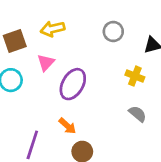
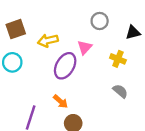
yellow arrow: (53, 29) -> (48, 41), moved
pink triangle: (46, 63) -> (85, 47), moved

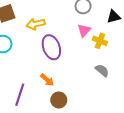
pink triangle: (85, 47) -> (84, 30), moved
purple ellipse: (65, 66) -> (51, 47), turned -50

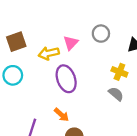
pink triangle: (84, 30) -> (71, 43), moved
gray semicircle: (102, 70) -> (116, 94), moved

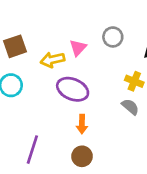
purple ellipse: (66, 79) -> (73, 89), turned -48
orange arrow: (61, 115) -> (82, 124), moved, turned 49

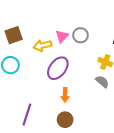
gray circle: (113, 37) -> (81, 35), moved
purple ellipse: (73, 89) -> (58, 68), turned -75

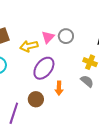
orange arrow: (65, 95) -> (59, 88), moved
brown circle: (65, 120) -> (36, 99), moved

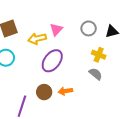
gray circle: (66, 36) -> (89, 28), moved
orange arrow: (59, 88) -> (65, 91), moved, turned 80

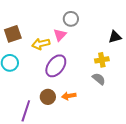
gray circle: (89, 28) -> (71, 19), moved
yellow cross: (99, 55) -> (102, 60), turned -32

